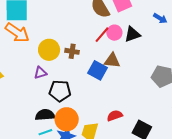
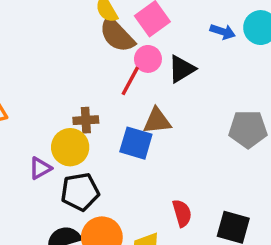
pink circle: (114, 33) -> (148, 59), moved
yellow circle: (49, 50) -> (70, 147), moved
red semicircle: (115, 116) -> (182, 213), turned 105

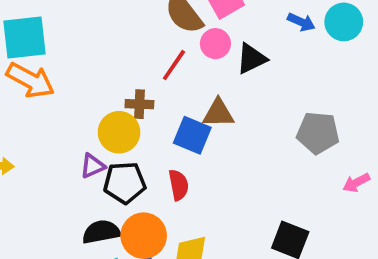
red line: (130, 81) -> (174, 65), moved
purple triangle: (40, 168) -> (92, 166), moved
red semicircle: (182, 213) -> (179, 185), moved

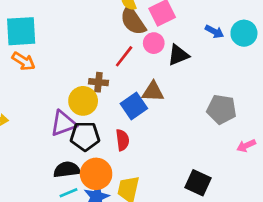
orange arrow: (30, 80) -> (24, 61), size x0.7
blue square: (192, 135) -> (134, 106), turned 30
purple triangle: (92, 166) -> (63, 123), size x1.5

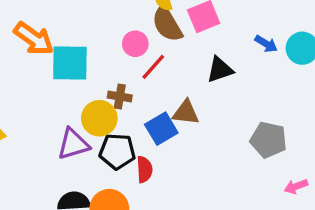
cyan square: (21, 31) -> (70, 63), moved
pink circle: (154, 43) -> (135, 44), moved
orange arrow: (24, 61) -> (34, 39), moved, size x1.4
black pentagon: (85, 136) -> (117, 151), moved

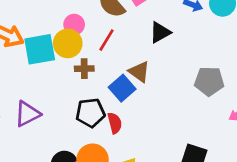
pink circle: (135, 44) -> (74, 25), moved
brown triangle: (186, 113) -> (139, 72), turned 40
yellow circle: (99, 118) -> (68, 43), moved
purple triangle: (73, 144) -> (27, 114), moved

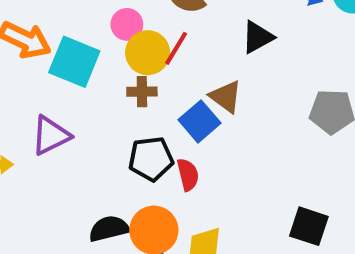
yellow circle: (68, 43) -> (148, 53), moved
cyan square: (40, 49) -> (74, 62), turned 32
purple triangle: (27, 114) -> (51, 135), moved

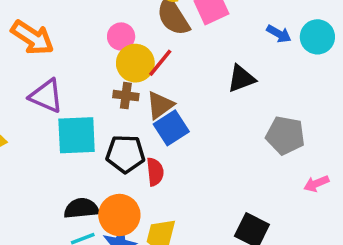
black triangle: (258, 37) -> (241, 78), moved
cyan square: (74, 62) -> (77, 135), moved, turned -33
brown triangle: (226, 97) -> (160, 105), moved, turned 40
purple triangle: (51, 135) -> (46, 96), moved, turned 42

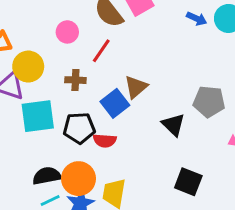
yellow circle: (135, 63) -> (28, 67), moved
black triangle: (241, 78) -> (173, 125), moved, turned -50
brown triangle: (160, 105) -> (136, 87), moved
red semicircle: (155, 172) -> (105, 141), turned 105

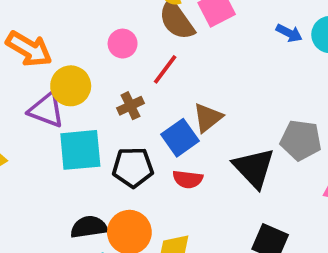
brown cross: (75, 80) -> (130, 106), turned -30
black triangle: (173, 125) -> (254, 168), size x1.4
red semicircle: (105, 141) -> (188, 179), moved

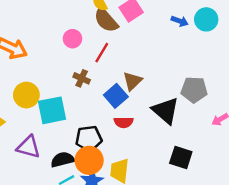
yellow circle: (71, 86) -> (26, 95), moved
brown cross: (130, 106) -> (82, 78), turned -35
purple triangle: (46, 110) -> (28, 147), moved
black pentagon: (133, 167) -> (89, 139), moved

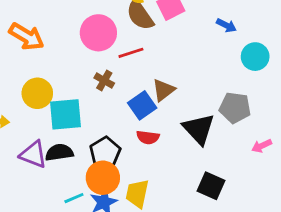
cyan circle: (206, 19) -> (255, 57), moved
pink circle: (72, 39) -> (98, 33), size x1.6
red line: (102, 53) -> (131, 53), turned 35
black pentagon: (89, 139) -> (105, 152), turned -30
black semicircle: (63, 160) -> (59, 152), moved

